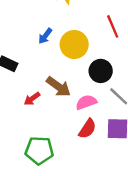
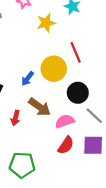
red line: (113, 26) -> (76, 52), moved
blue arrow: (45, 36) -> (28, 79), moved
red arrow: (32, 99) -> (15, 118), turned -40

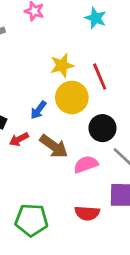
yellow star: (46, 23) -> (62, 65), moved
red arrow: (15, 118) -> (19, 139), moved, turned 48
red semicircle: (66, 145) -> (87, 213), moved, turned 60

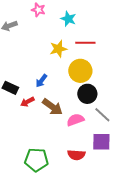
cyan star: (96, 18) -> (68, 19), moved
red line: (100, 77) -> (85, 43), moved, turned -66
yellow circle: (72, 97) -> (80, 71), moved

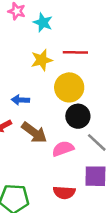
cyan star: (68, 19) -> (43, 22), moved
blue arrow: (41, 81) -> (20, 100), turned 56

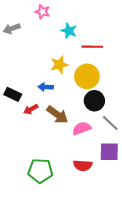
cyan star: (43, 22) -> (69, 31), moved
yellow star: (42, 60) -> (59, 65), moved

